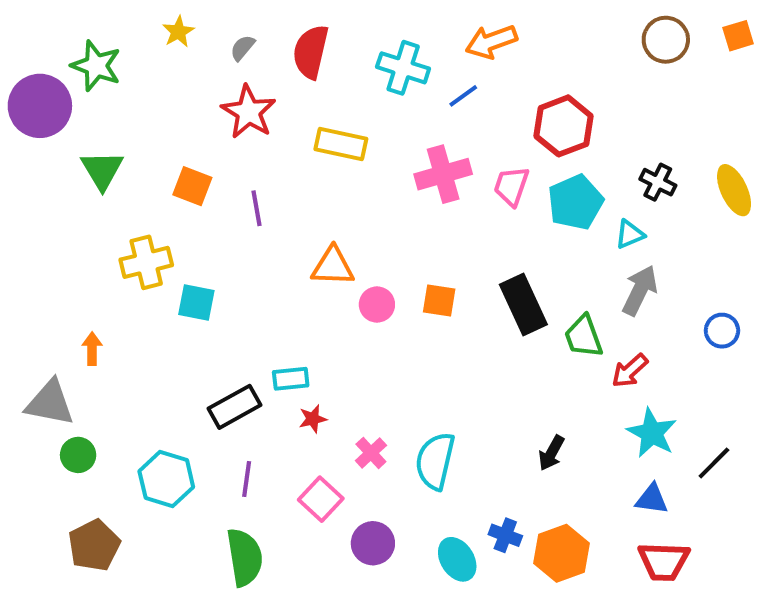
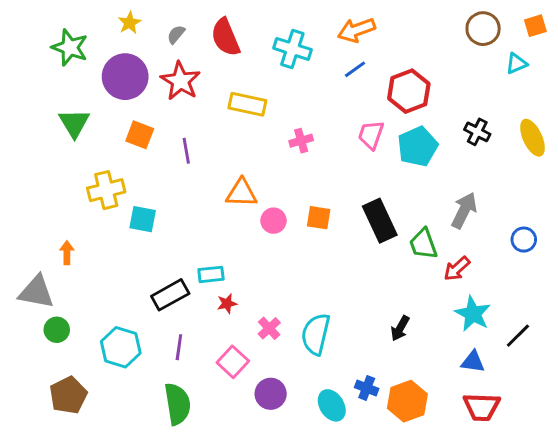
red semicircle: (311, 52) -> (226, 37), turned -36
blue line: (463, 96) -> (355, 69), moved
purple circle: (40, 106) -> (125, 77), moved
pink cross: (443, 174) -> (301, 141), moved, size x0.6
cyan triangle: (630, 234) -> (516, 64), moved

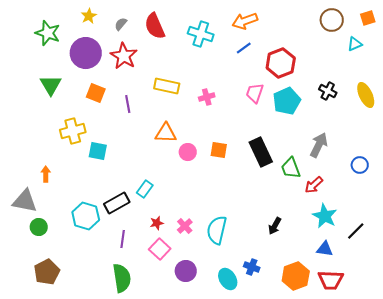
yellow rectangle: (247, 104) -> (167, 86), moved
cyan rectangle: (211, 274) -> (145, 189), turned -48
red star: (227, 304) -> (157, 223), moved
cyan hexagon: (121, 347) -> (86, 216), moved
orange hexagon: (407, 401) -> (296, 276), moved

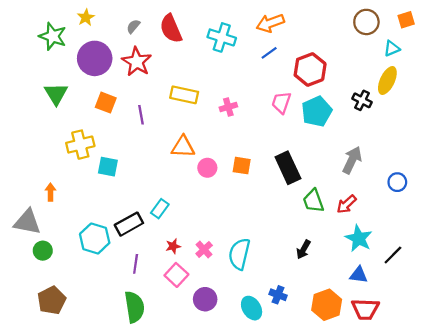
yellow star: (89, 16) -> (86, 18), moved
yellow ellipse: (366, 95) -> (387, 80), moved, turned 50
green trapezoid: (291, 168) -> (313, 201), moved

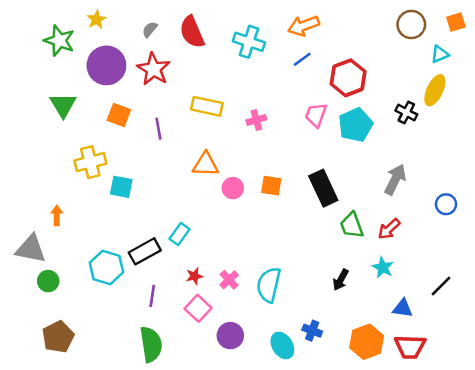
cyan star: (359, 238) -> (383, 267), moved, size x0.7

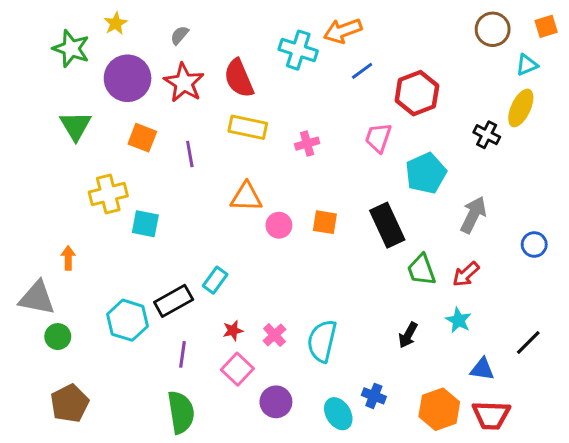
orange arrow: (303, 26) -> (343, 31), moved
red semicircle: (192, 32) -> (239, 78), moved
cyan pentagon: (356, 125) -> (426, 173), moved

